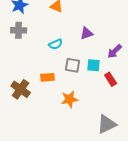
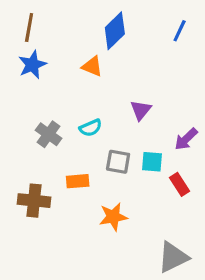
gray cross: (19, 30) -> (49, 134), moved, turned 35
purple triangle: (87, 33) -> (141, 110), turned -32
brown cross: (21, 89) -> (34, 201), turned -30

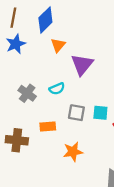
blue diamond: (115, 31) -> (45, 20), moved
orange triangle: (92, 66) -> (58, 45), turned 49
purple triangle: (141, 110) -> (82, 65), moved, size x1.5

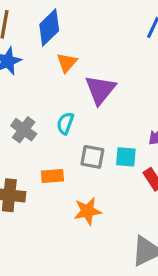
cyan semicircle: (57, 89) -> (65, 123), turned 133

